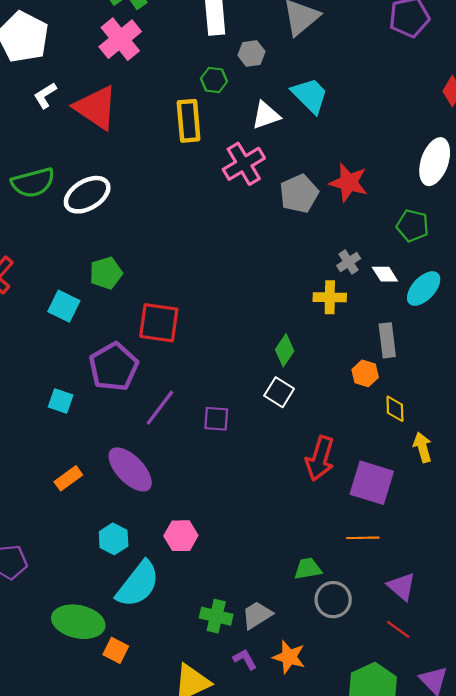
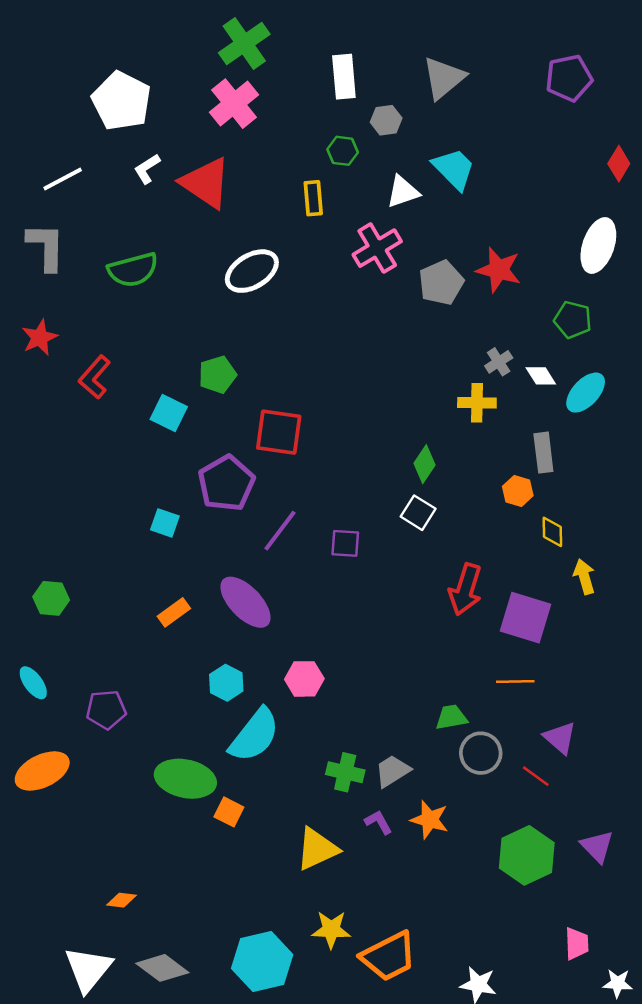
yellow rectangle: (189, 121) -> (313, 198), size x0.7
white ellipse: (87, 195) -> (252, 271), moved
red line: (398, 629) -> (536, 776), moved

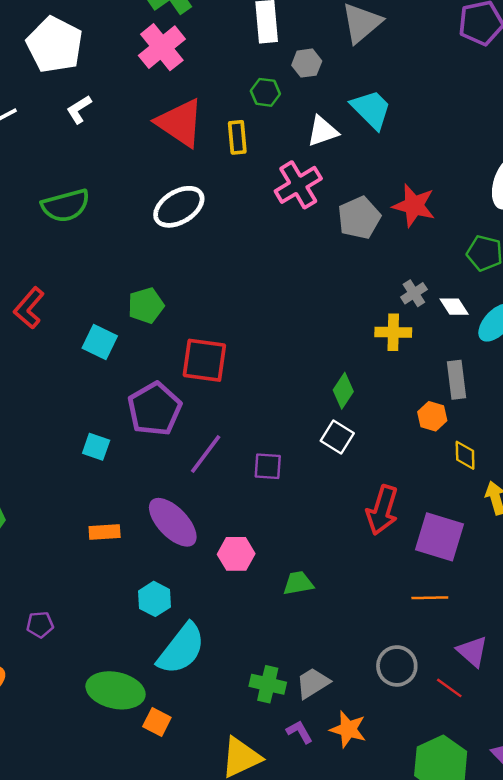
red triangle: (206, 183) -> (180, 123), moved
orange rectangle: (174, 612) -> (105, 532), turned 32
pink hexagon: (304, 679) -> (236, 554), moved
purple pentagon: (106, 710) -> (40, 625), size x0.7
green trapezoid: (451, 717) -> (298, 583), moved

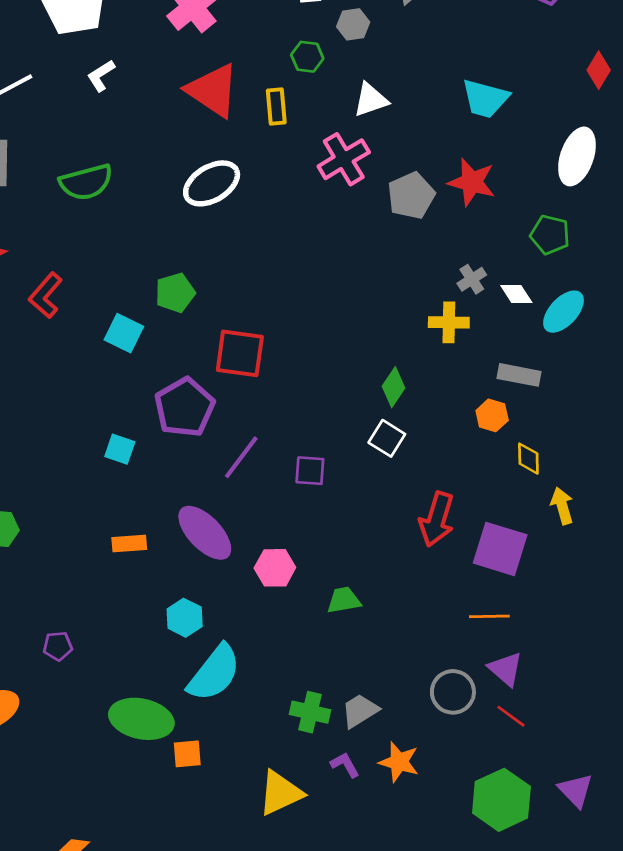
cyan trapezoid: (371, 109) -> (485, 98), moved, turned 150
gray rectangle: (457, 380) -> (519, 375), turned -72
purple triangle: (472, 651) -> (506, 669), moved
orange square: (157, 722) -> (187, 754), turned -32

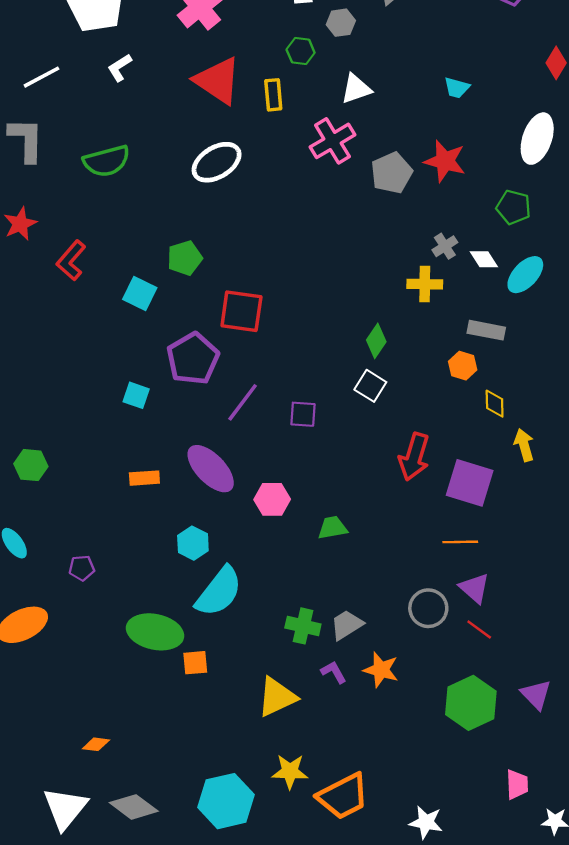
cyan trapezoid: (485, 98) -> (457, 88), size x0.6

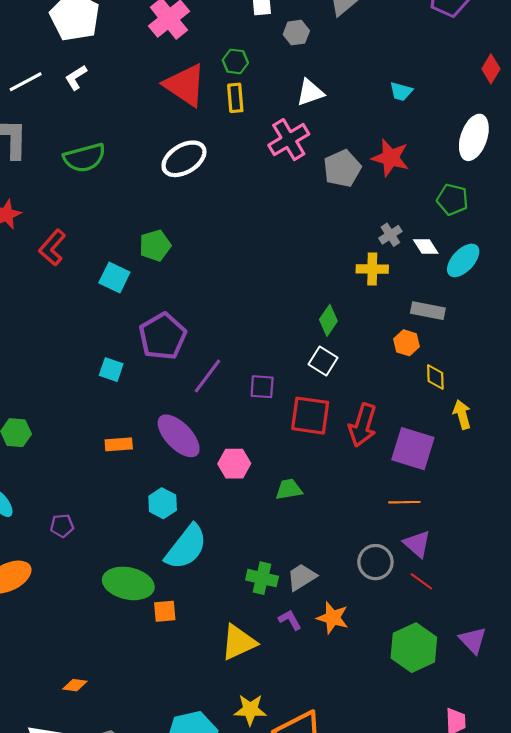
green hexagon: (301, 51) -> (235, 61), moved
white L-shape: (120, 68) -> (76, 77), moved
red square: (241, 311) -> (310, 416), moved

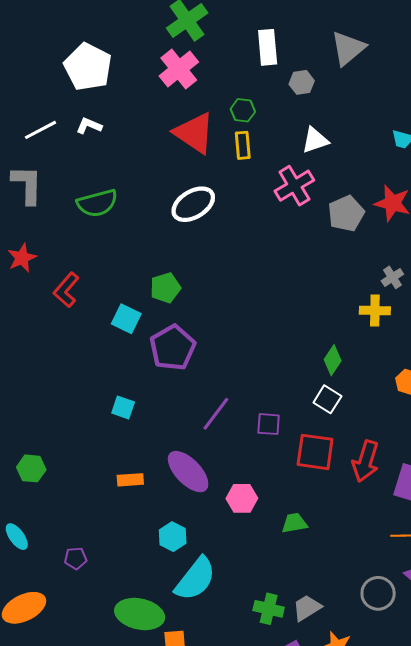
white L-shape: (76, 77) -> (89, 126), turned 55
purple pentagon: (163, 336) -> (173, 348), moved

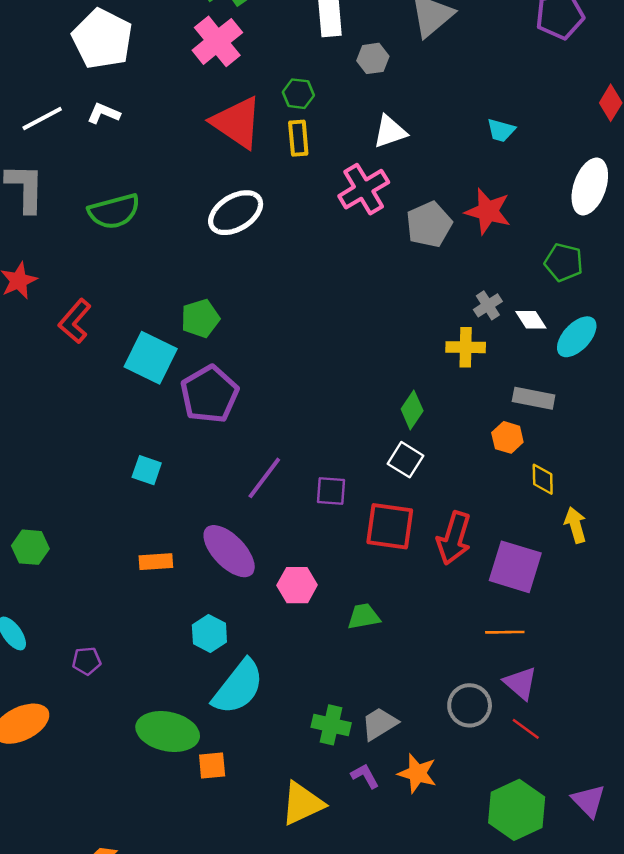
cyan square: (126, 319) -> (151, 358), size x1.4

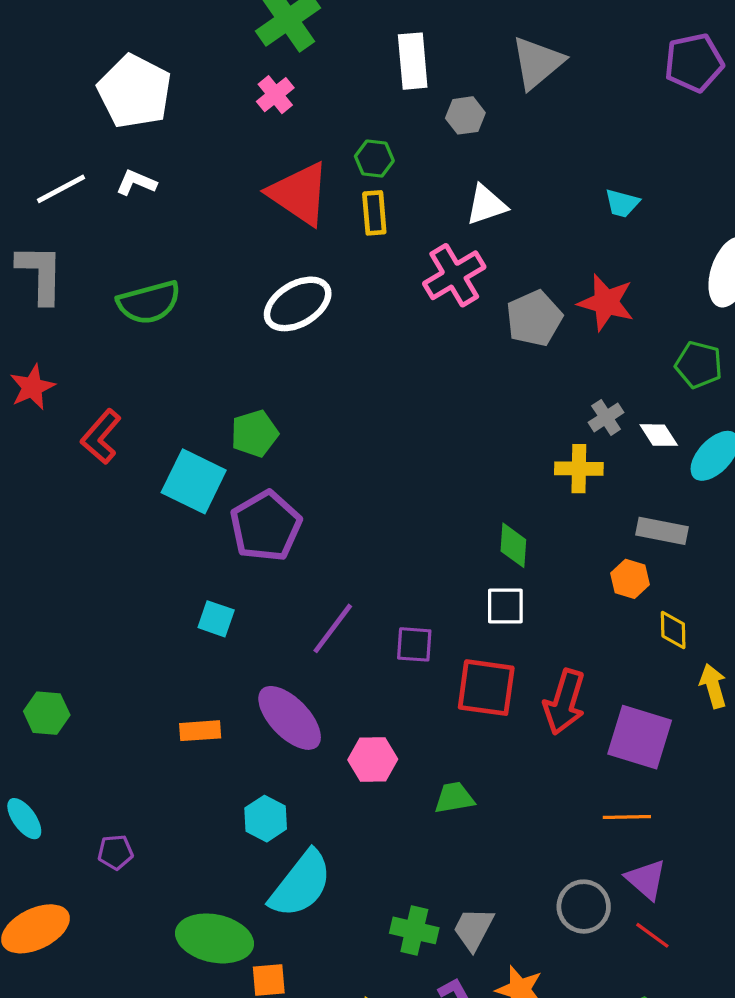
pink cross: (217, 41) -> (275, 95), size x0.6
green diamond: (412, 410) -> (513, 545), turned -30
white square: (406, 460) -> (505, 606), turned -32
cyan square: (147, 470) -> (216, 619), moved
gray trapezoid: (379, 724) -> (473, 929), turned -30

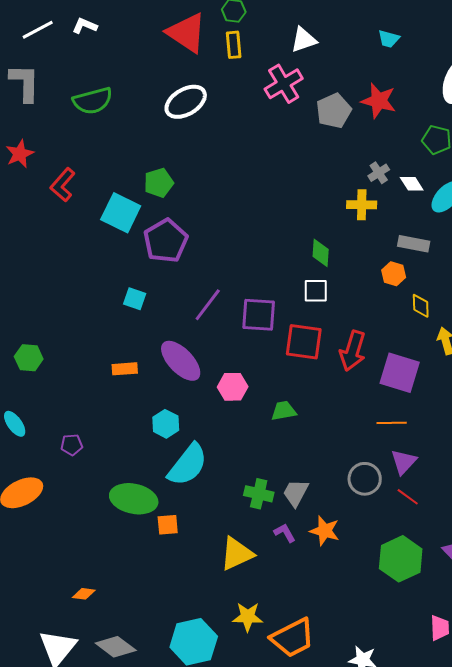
purple square: (414, 644) -> (259, 315), size x1.5
purple triangle: (646, 879) -> (404, 462), turned 32

